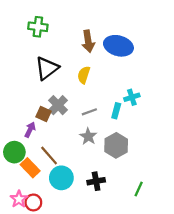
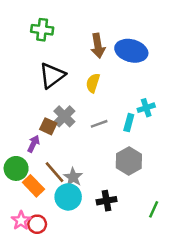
gray star: (88, 136) -> (73, 177), moved

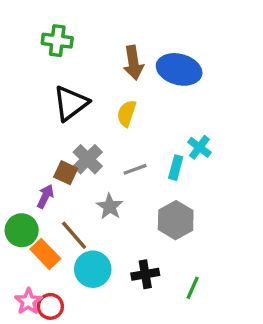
cyan cross: (146, 108) -> (199, 147), turned -35
gray star: (73, 177) -> (110, 207), moved
green line: (154, 209) -> (193, 288), moved

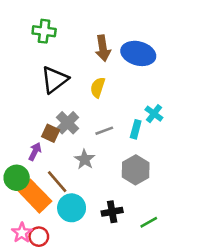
orange rectangle: (45, 254) -> (35, 196), size x1.4
green line: (193, 288) -> (149, 222), turned 36

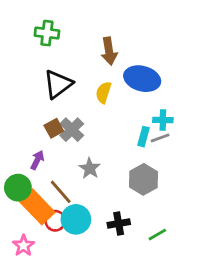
blue ellipse: (138, 53) -> (142, 79), moved
cyan cross: (154, 114) -> (163, 120), turned -36
gray line: (104, 131) -> (160, 138), moved
brown square: (51, 133) -> (54, 128), moved, turned 36
red circle: (39, 237) -> (55, 221), moved

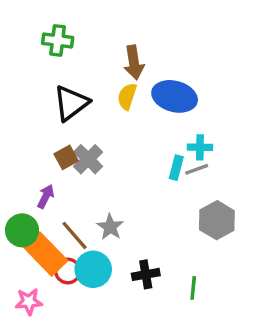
yellow semicircle: (103, 92) -> (127, 96), moved
gray star: (90, 168) -> (110, 227), moved
gray hexagon: (144, 179) -> (217, 220), moved
green line: (157, 235) -> (193, 288), turned -54
pink star: (23, 246) -> (29, 302), turned 30

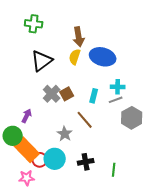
brown square: (66, 157) -> (67, 94), moved
cyan rectangle: (176, 168) -> (94, 96), moved
gray hexagon: (217, 220) -> (132, 118), moved
brown line: (75, 235) -> (85, 120), moved
pink star: (29, 302) -> (27, 178), moved

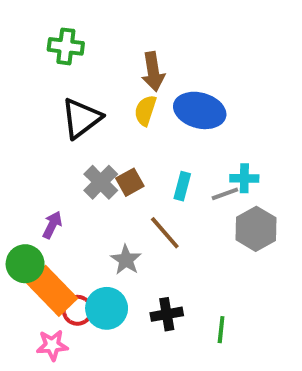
cyan cross: (118, 87) -> (244, 178), moved

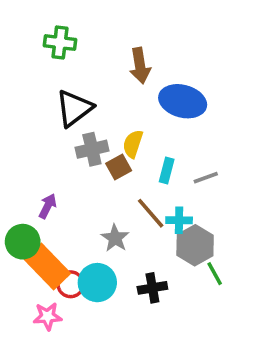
yellow semicircle: (145, 110) -> (133, 144), moved
cyan cross: (244, 178) -> (179, 220), moved
gray cross: (101, 182) -> (92, 149), moved, turned 32
gray hexagon: (256, 229) -> (195, 245), moved
green line: (221, 330) -> (215, 274), moved, turned -35

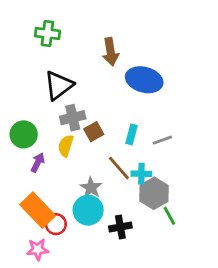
yellow semicircle: (133, 144) -> (66, 146), moved
green circle: (23, 242) -> (24, 134), moved
cyan circle: (97, 283) -> (88, 210), moved

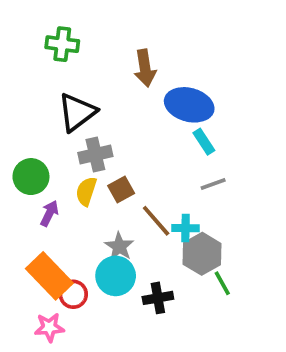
brown square: (94, 132) -> (121, 189), moved
cyan rectangle: (132, 134) -> (204, 142), moved, turned -48

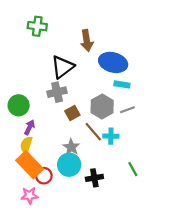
black triangle: (77, 112) -> (63, 67), moved
cyan rectangle: (204, 142) -> (122, 84), turned -48
yellow semicircle: (86, 191) -> (26, 145), moved
gray hexagon: (202, 254) -> (102, 106), moved

